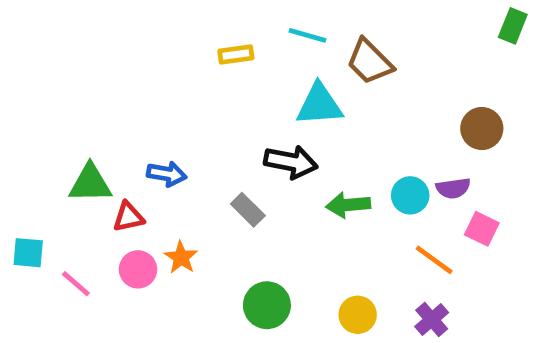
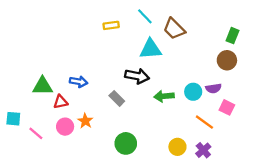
green rectangle: (513, 26) -> (233, 36), moved
cyan line: (308, 35) -> (145, 16), turned 30
yellow circle: (358, 315) -> (177, 147), moved

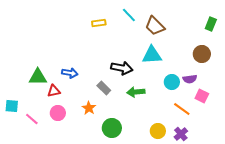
green rectangle: (233, 36) -> (211, 24), moved
cyan triangle: (150, 49) -> (152, 55), moved
green arrow: (164, 96) -> (136, 92), moved
orange star: (85, 121) -> (89, 108), moved

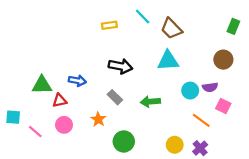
black arrow: (122, 68) -> (120, 66), moved

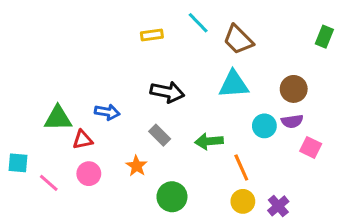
brown circle: (223, 60) -> (294, 89), moved
orange line: (201, 120) -> (241, 167), moved, turned 30

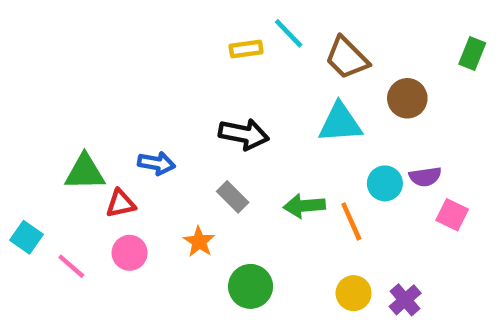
yellow rectangle: (152, 35) -> (246, 49), moved
brown circle: (294, 89) -> (407, 98), moved
cyan square: (18, 163) -> (27, 237), turned 30
orange line: (241, 167) -> (351, 221), moved

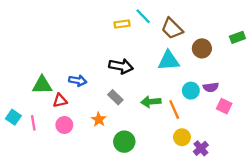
green rectangle: (472, 53) -> (237, 37), moved, turned 48
pink line: (71, 266) -> (33, 123), moved, turned 40
yellow circle: (354, 293) -> (182, 137), moved

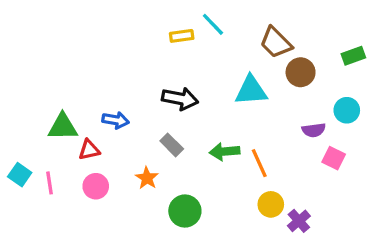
brown trapezoid: (172, 28) -> (276, 43), moved
cyan circle: (191, 91) -> (347, 110), moved

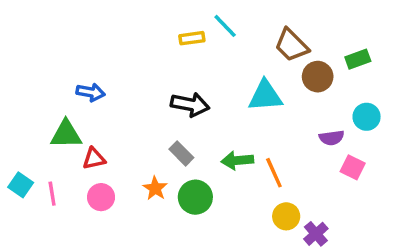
green rectangle: (353, 56) -> (358, 59), moved
blue arrow: (116, 120) -> (91, 92), moved
green circle: (185, 211) -> (195, 197), moved

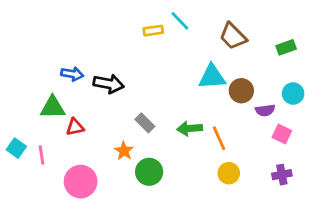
brown circle: (318, 77) -> (241, 91), moved
black arrow: (190, 105) -> (109, 84), moved
pink circle: (101, 197) -> (81, 182), moved, size x1.5
green circle: (195, 197) -> (149, 172), moved
purple cross: (316, 234) -> (282, 175), moved, turned 30

